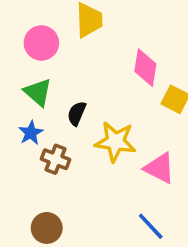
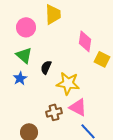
brown cross: (56, 159) -> (54, 112), moved, turned -35
pink triangle: (159, 168) -> (78, 107), moved

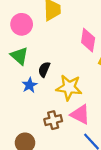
blue star: (20, 78) -> (29, 85), moved

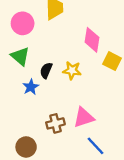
yellow star: (69, 87) -> (72, 70), moved, size x0.7
pink triangle: (80, 115) -> (84, 118), turned -45

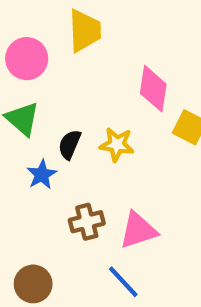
brown cross: (55, 123) -> (87, 222), moved
blue line: (96, 146) -> (123, 282), moved

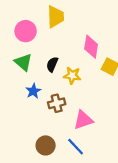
black semicircle: (70, 144) -> (52, 64), moved
brown cross: (87, 222) -> (57, 103), moved
brown circle: (33, 284) -> (46, 145), moved

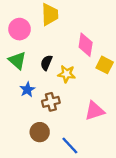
pink triangle: (83, 120) -> (95, 111), moved
brown circle: (46, 145) -> (40, 132), moved

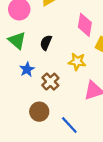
yellow star: (67, 74) -> (77, 62), moved
brown cross: (51, 102) -> (50, 82), turned -30

